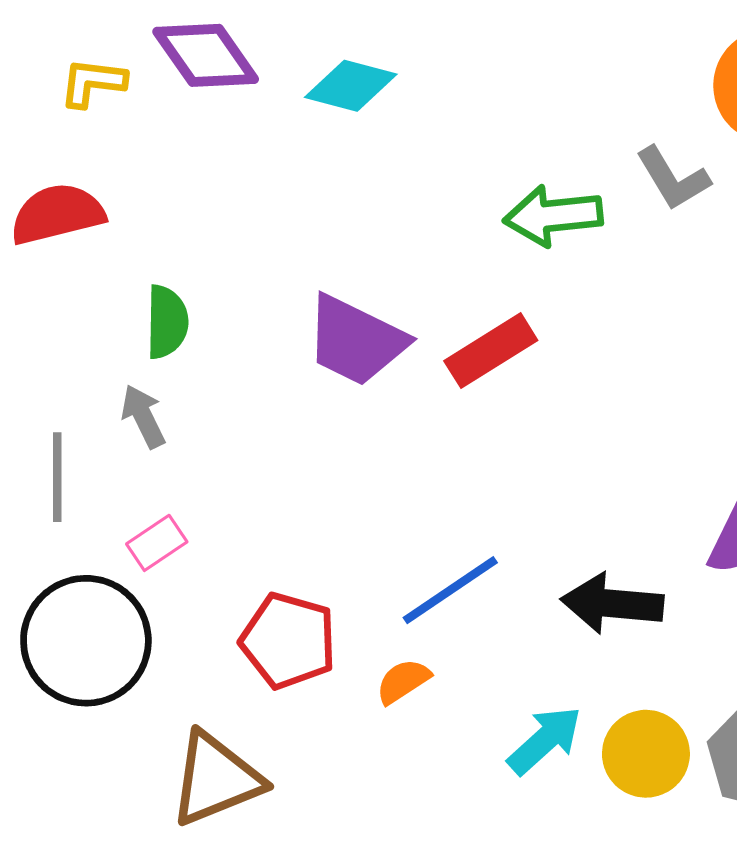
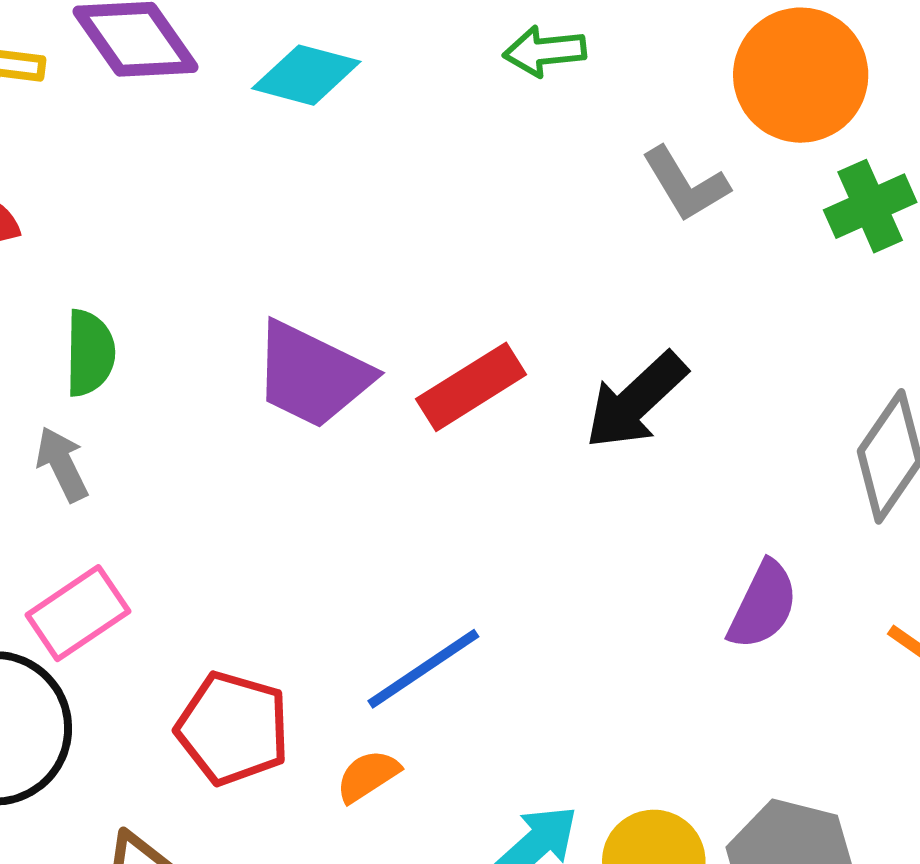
green arrow: (553, 216) -> (545, 51), moved, size x0.7
pink rectangle: (157, 543) -> (78, 613), size x1.4
black arrow: (612, 604) -> (636, 401), moved, turned -48

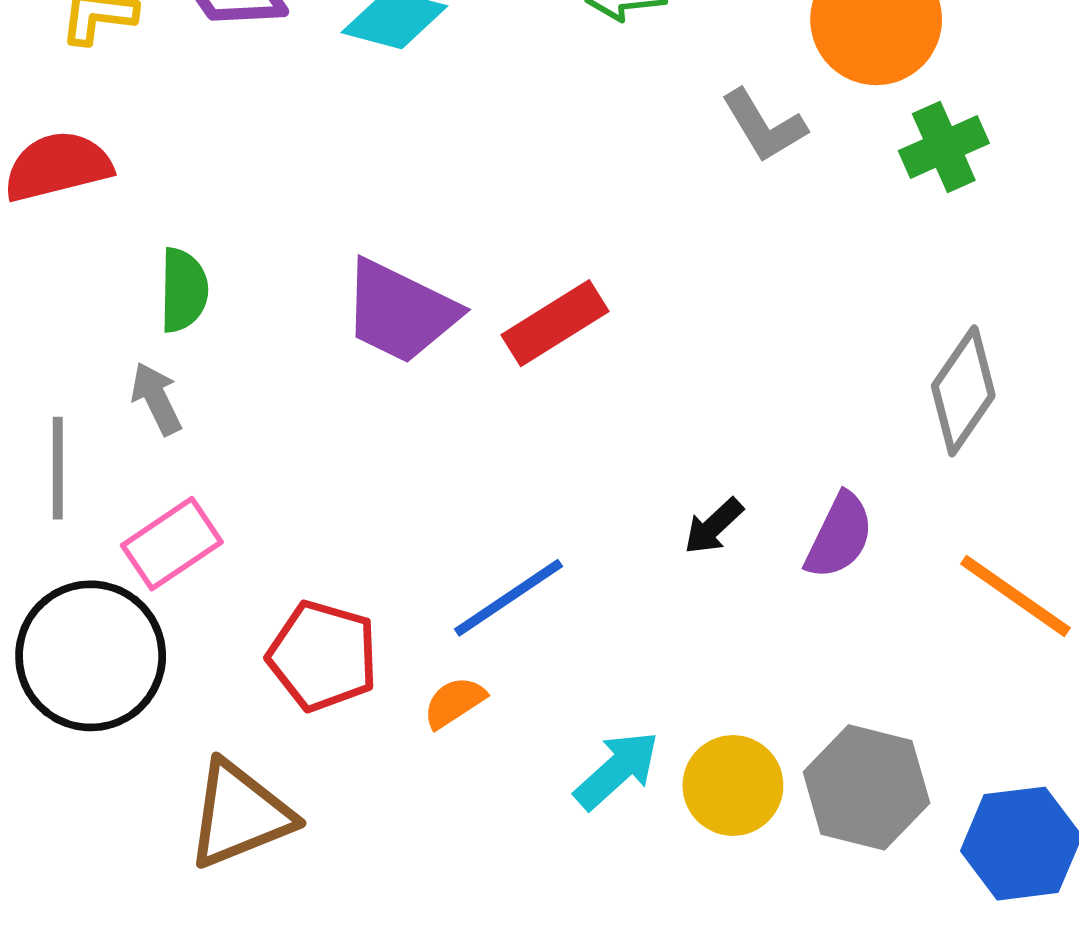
black arrow: (636, 401) -> (714, 526), moved, size x0.6

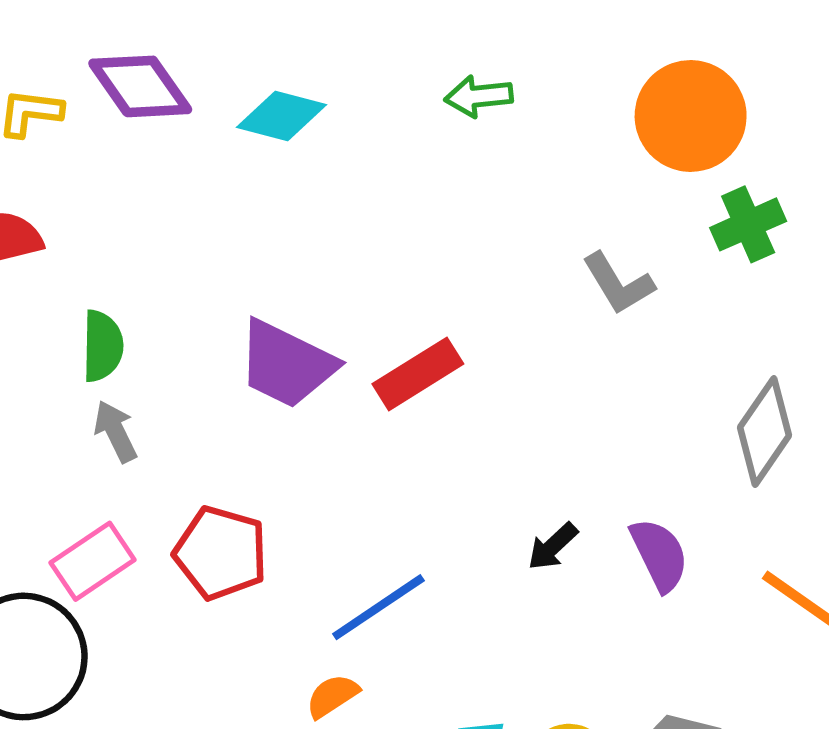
gray L-shape: (764, 126) -> (618, 284), moved
gray arrow: (156, 399) -> (116, 431), moved
purple semicircle: (839, 536) -> (659, 555), turned -52
red pentagon: (323, 656) -> (221, 553), moved

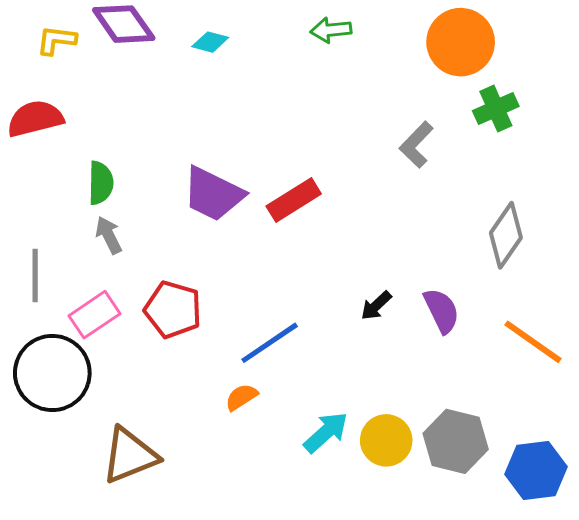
cyan diamond: (282, 116) -> (210, 42), size x0.7
gray L-shape: (618, 284) -> (416, 145), turned 75

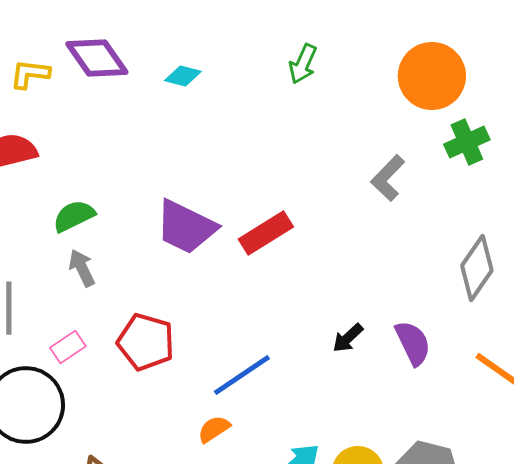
green arrow: (331, 30) -> (303, 64), turned -60
green semicircle: (101, 183) -> (74, 216), turned -117
pink rectangle: (95, 315) -> (68, 347), size x0.7

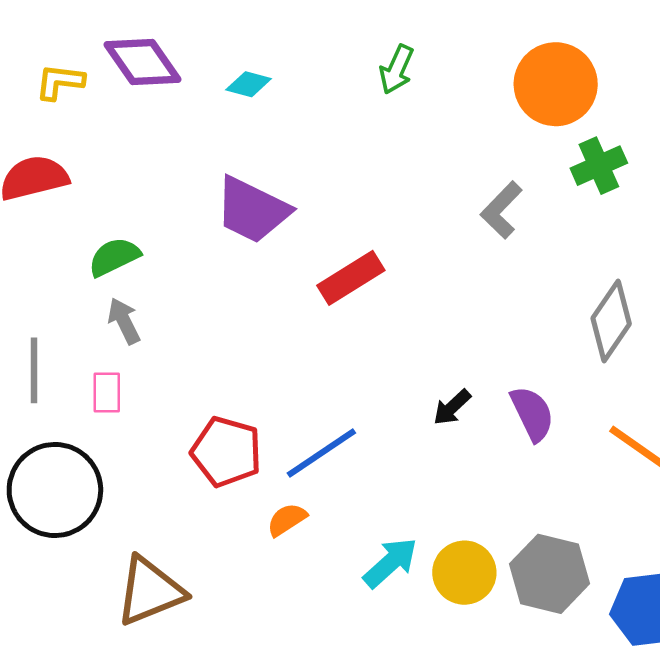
purple trapezoid: (186, 227) -> (252, 210), moved
red pentagon: (146, 342) -> (226, 452), moved
pink rectangle: (68, 347) -> (107, 393), moved, turned -56

